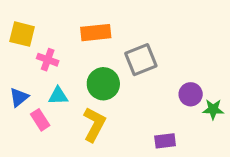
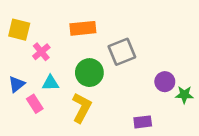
pink cross: (48, 60) -> (41, 52), turned 30

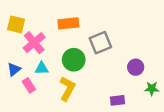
pink cross: (41, 52) -> (34, 43), size x1.5
green star: (184, 95) -> (152, 89), moved

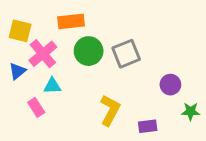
orange rectangle: (68, 23) -> (71, 21), moved
green circle: (74, 60) -> (89, 51), moved
blue triangle: (14, 69) -> (17, 71), moved
yellow L-shape: (67, 89) -> (110, 110), moved

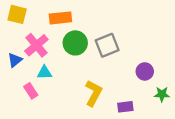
yellow square: (20, 31) -> (17, 14), moved

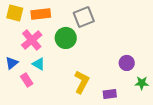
orange rectangle: (60, 18) -> (41, 14), moved
gray square: (107, 45) -> (84, 17), moved
blue triangle: (15, 60) -> (12, 63), moved
cyan triangle: (44, 73) -> (39, 64), turned 32

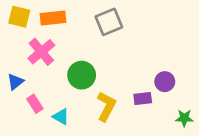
green circle: (66, 38) -> (82, 75), moved
cyan triangle: (39, 64) -> (61, 117), moved
green star: (142, 83) -> (184, 118), moved
purple rectangle: (110, 94) -> (143, 99), moved

